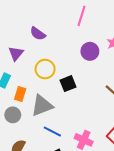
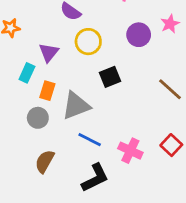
purple triangle: (16, 53) -> (49, 52), moved
yellow circle: (45, 69) -> (88, 42), moved

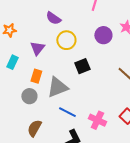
cyan rectangle: (27, 73) -> (12, 62), moved

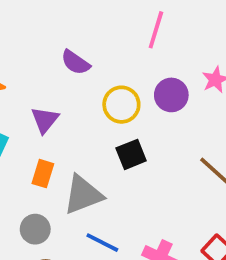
yellow circle: (66, 40) -> (121, 105), moved
gray circle: (29, 96) -> (35, 229), moved

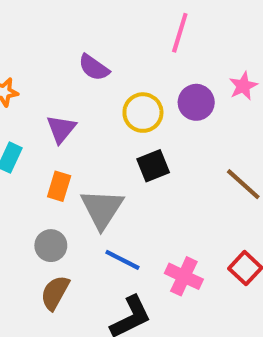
gray triangle: (83, 195) -> (102, 209), turned -36

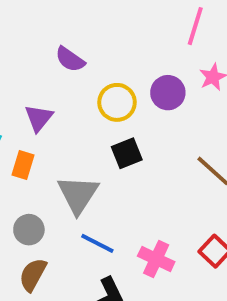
pink line: (180, 33) -> (195, 26), moved
orange rectangle: (59, 186) -> (23, 165), moved

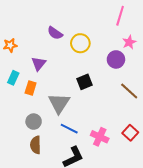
purple circle: (168, 93) -> (116, 59), moved
yellow circle: (117, 102) -> (80, 43), moved
brown semicircle: (33, 275) -> (36, 145), turned -30

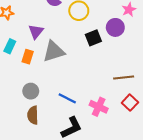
black square: (84, 82) -> (93, 38), moved
brown line: (129, 91) -> (124, 78), moved, turned -48
gray triangle: (59, 103) -> (54, 51), moved, turned 40

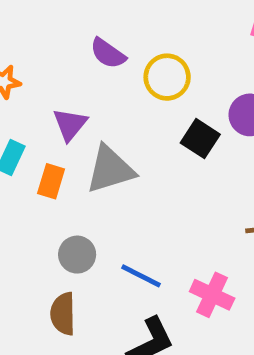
black square: (93, 38) -> (200, 139), turned -35
gray circle: (31, 91) -> (77, 255), moved

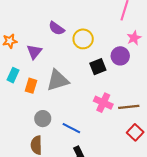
purple triangle: (70, 124) -> (34, 52), moved
black square: (200, 139) -> (98, 67), turned 35
pink cross: (212, 295) -> (103, 103), moved

